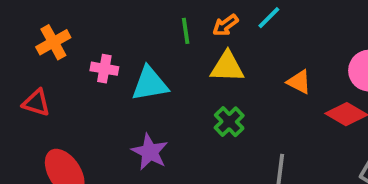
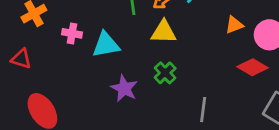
orange triangle: (299, 82) -> (234, 25), moved, turned -48
purple star: (150, 152) -> (124, 88), moved

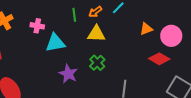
pink cross: (72, 33) -> (37, 26), moved

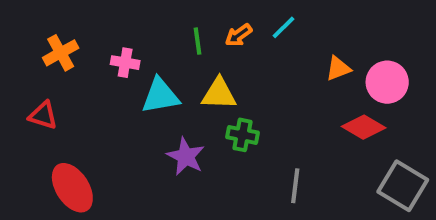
yellow triangle: (96, 34) -> (219, 94), moved
green cross: (97, 63) -> (242, 135), turned -35

